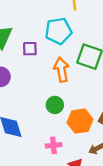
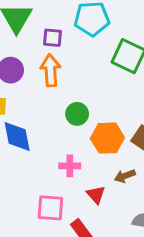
orange arrow: (61, 70) -> (51, 70), moved

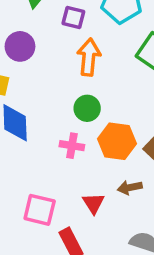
orange arrow: (51, 70) -> (89, 57), moved
pink cross: (70, 166) -> (72, 146), moved

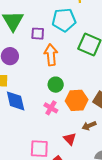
pink cross: (72, 146) -> (51, 108), turned 32

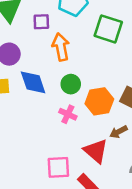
blue diamond: (16, 101) -> (33, 82), moved
red triangle: (70, 139) -> (96, 151), size x1.5

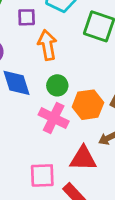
pink cross: (68, 114) -> (54, 118), size x1.5
red triangle: (96, 151) -> (83, 158), turned -40

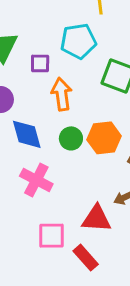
orange hexagon: (88, 105) -> (104, 138), moved
pink cross: (54, 118) -> (36, 180), moved

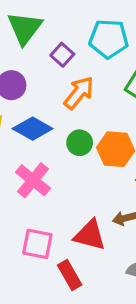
purple square: (40, 63) -> (62, 55), turned 30
orange arrow: (62, 94) -> (79, 93), turned 36
blue diamond: (27, 134) -> (33, 129), turned -56

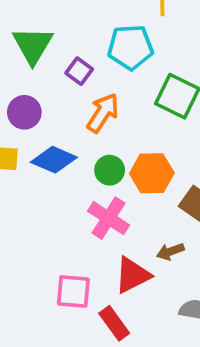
pink cross: (33, 180) -> (109, 218), moved
red triangle: (90, 235) -> (132, 275), turned -36

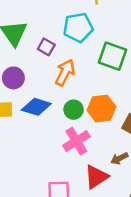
pink cross: (109, 218) -> (76, 141), turned 32

